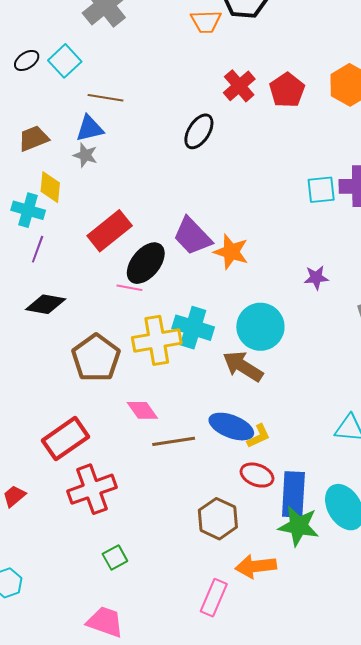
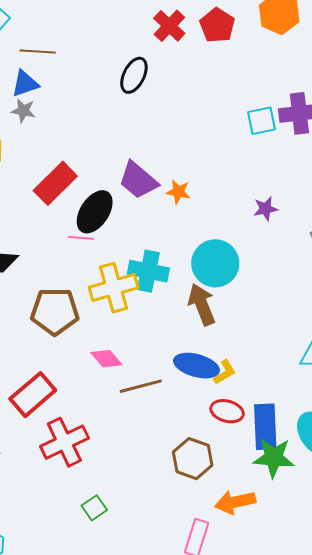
orange star: (231, 252) -> (178, 192), size x0.7
brown pentagon: (96, 358) -> (55, 311), turned -30
brown arrow: (243, 366) -> (202, 304), turned 42

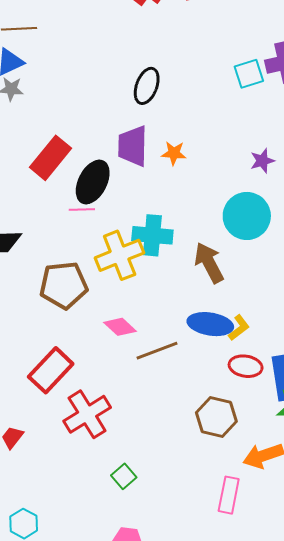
black ellipse: (134, 75) -> (147, 86), moved
purple trapezoid: (138, 180) -> (133, 146), turned 57
cyan circle: (215, 263) -> (247, 216), moved

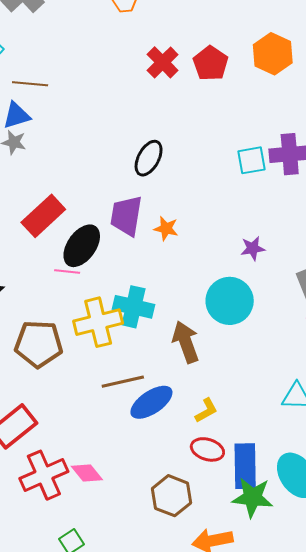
blue ellipse: (210, 324) -> (151, 402), moved, turned -51
pink diamond: (120, 327) -> (87, 473), moved
brown line: (157, 351) -> (123, 382), moved

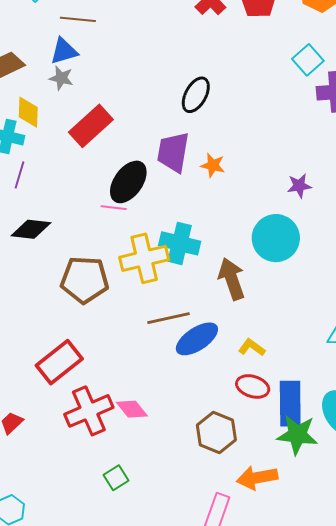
cyan square: (252, 160) -> (308, 60), moved, turned -32
red rectangle: (43, 216) -> (91, 126), moved
yellow L-shape: (206, 410) -> (252, 347), turned -116

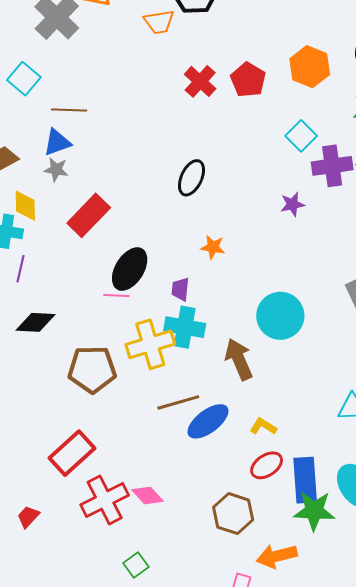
purple trapezoid: (173, 152) -> (180, 289), moved, size x0.6
purple star: (299, 186) -> (292, 204), moved
red ellipse: (253, 386) -> (267, 465), turned -48

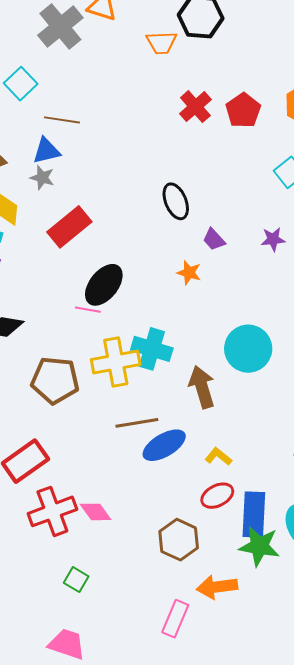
black ellipse: (191, 178) -> (176, 201), turned -54
purple trapezoid: (180, 289) -> (214, 240), moved, turned -55
green square: (136, 565) -> (76, 580), turned -30

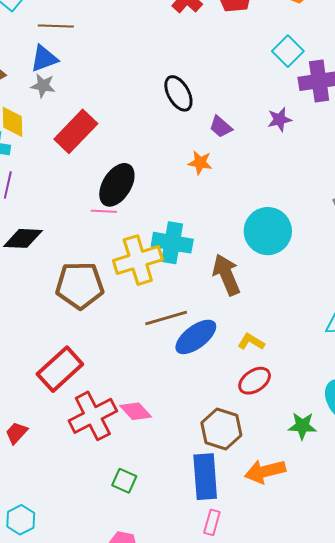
blue rectangle: (254, 515) -> (205, 477), moved
green star: (259, 546) -> (302, 426), size x0.7
pink rectangle: (175, 619) -> (212, 522), moved, size x0.7

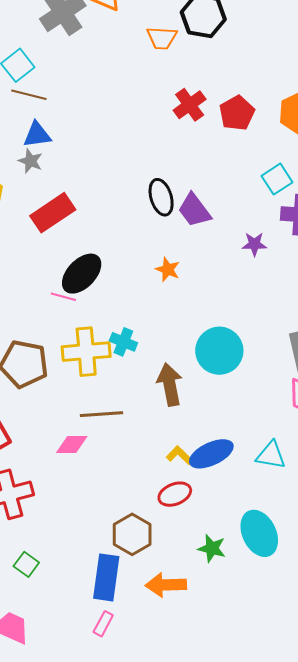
brown line: (56, 26) -> (29, 95), moved
purple trapezoid: (221, 127) -> (194, 210), moved, size x1.5
cyan cross: (172, 243) -> (123, 342), size x0.7
blue ellipse: (196, 337) -> (211, 454), moved
pink diamond: (136, 411) -> (72, 444), moved, turned -60

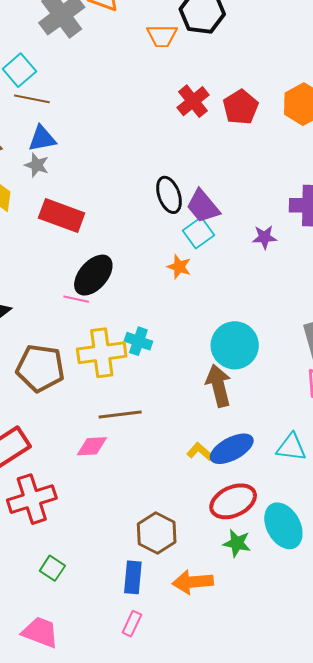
cyan square: (277, 179) -> (198, 233), moved
red rectangle: (53, 213) -> (62, 216), turned 57
brown arrow: (170, 385) -> (218, 386), moved
red ellipse: (175, 494) -> (233, 501), moved, size x1.4
blue rectangle: (106, 577) -> (133, 577), size x0.7

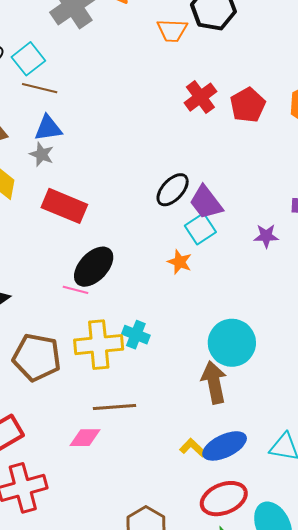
black ellipse: (169, 195) -> (173, 190), turned 60

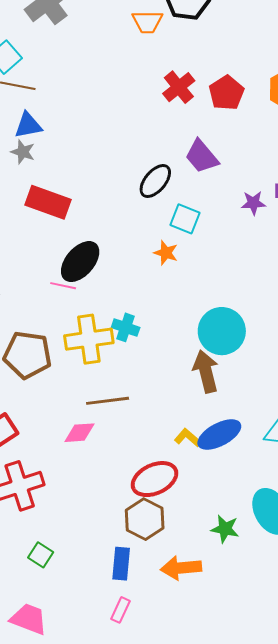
purple trapezoid: (206, 202) -> (202, 156), moved
cyan square: (200, 229) -> (185, 219), turned -32
purple star: (266, 236) -> (253, 203), moved
red ellipse: (224, 499) -> (155, 479), moved

